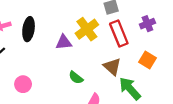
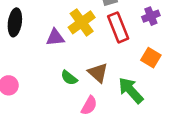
brown triangle: (112, 67) -> (98, 73), moved

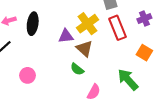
brown triangle: (98, 73) -> (84, 49), moved

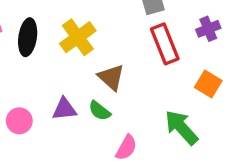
yellow cross: (88, 24) -> (78, 37), moved
purple triangle: (66, 36) -> (64, 109), moved

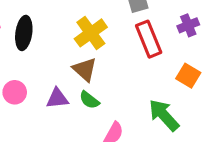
yellow cross: (78, 37) -> (91, 33), moved
brown triangle: (111, 77) -> (85, 69), moved
pink circle: (19, 121) -> (15, 92), moved

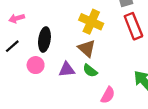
black ellipse: (24, 33) -> (44, 40), moved
yellow cross: (91, 33) -> (91, 22), turned -30

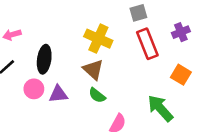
purple triangle: (67, 70) -> (58, 94), moved

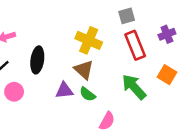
pink circle: (34, 89) -> (14, 92), moved
purple triangle: (58, 94) -> (64, 91), moved
green arrow: (160, 108) -> (134, 87), moved

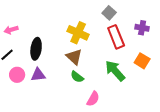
gray square: (127, 16) -> (109, 13), turned -32
purple cross: (167, 34) -> (142, 28), turned 32
purple triangle: (64, 91) -> (38, 75), moved

